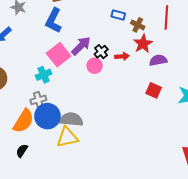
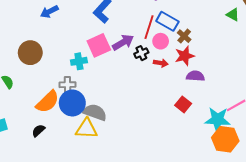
blue rectangle: (118, 15) -> (167, 21), size x1.5
red line: (166, 17) -> (149, 27), moved
pink circle: (95, 66) -> (161, 41), moved

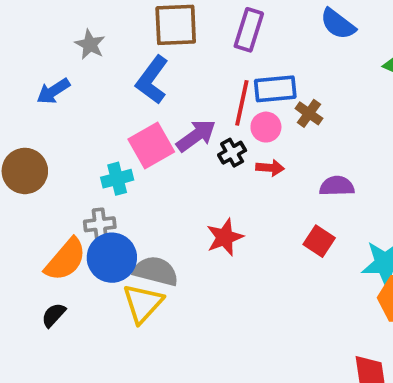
blue rectangle: (167, 21) -> (275, 89), turned -30
red star: (185, 56) -> (225, 237), moved
yellow triangle: (86, 129) -> (143, 303), turned -45

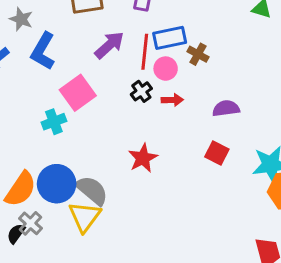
blue L-shape: (152, 80) -> (43, 51), moved
purple arrow: (196, 136) -> (109, 45), moved
gray cross: (100, 224) -> (30, 223), moved, turned -35
gray semicircle: (156, 271) -> (92, 190), turned 32

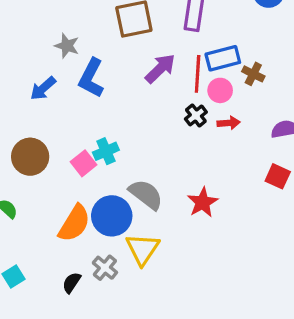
pink square: (78, 93) -> (83, 163), moved, size x0.7
red star: (143, 158) -> (203, 202), moved
gray semicircle: (92, 190) -> (146, 194), moved
gray cross: (30, 223) -> (105, 268), moved
black semicircle: (16, 233) -> (72, 283), moved

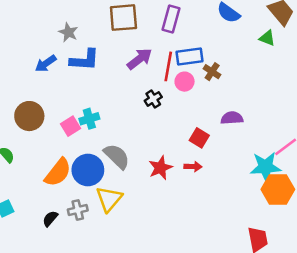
blue L-shape: (91, 78) -> (85, 60), turned -120
black cross: (196, 115) -> (153, 99), moved
red arrow: (229, 123) -> (193, 167), moved
red square: (278, 176) -> (199, 138), moved
gray cross: (105, 268) -> (78, 210), turned 30

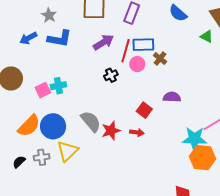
gray semicircle: (117, 156) -> (91, 121), moved

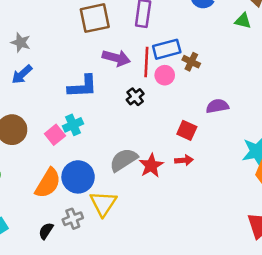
gray star: (49, 15) -> (21, 42), moved
blue L-shape: (60, 39) -> (83, 86), moved
purple arrow: (103, 42) -> (116, 58), turned 60
gray semicircle: (91, 121) -> (124, 160), turned -70

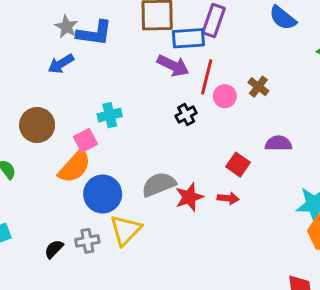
blue rectangle: (167, 49) -> (188, 38), moved
blue L-shape: (83, 86) -> (94, 33), moved
cyan cross: (73, 125) -> (110, 115), moved
orange semicircle: (48, 183) -> (75, 167), moved

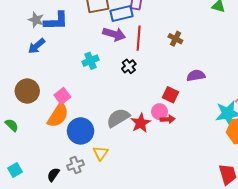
pink circle: (225, 96) -> (160, 112), moved
cyan cross: (110, 115) -> (90, 61), moved
yellow triangle: (126, 230) -> (101, 153), size x0.7

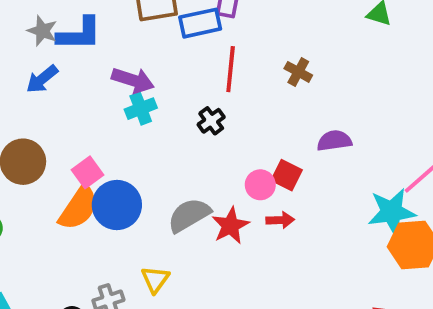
purple arrow: (114, 34) -> (133, 80), moved
pink circle: (160, 112) -> (260, 185), moved
blue circle: (81, 131) -> (117, 205), moved

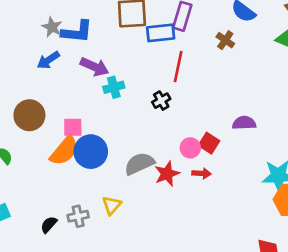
brown cross: (298, 72) -> (225, 40), moved
purple arrow: (133, 80) -> (95, 67), moved
pink square: (87, 172) -> (73, 127), turned 30

